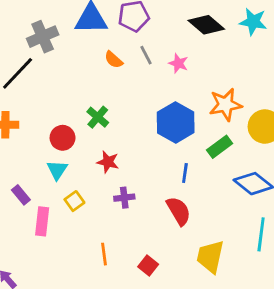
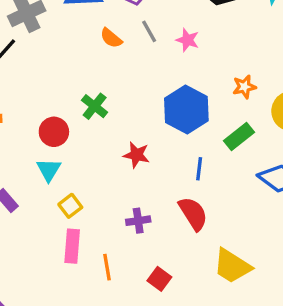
orange star: (225, 105) -> (244, 87), size x0.6
red star: (108, 162) -> (136, 155), moved
purple cross: (124, 198) -> (138, 221), moved
pink rectangle: (42, 221) -> (72, 246), moved
yellow trapezoid: (210, 257) -> (232, 266), turned -68

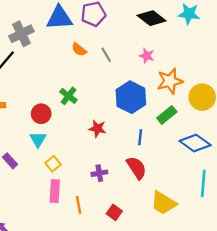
gray line: (149, 31) -> (106, 55), moved
pink star: (188, 40) -> (147, 56), moved
orange star: (244, 87) -> (170, 81), size x1.6

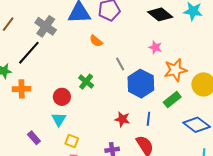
gray cross: (21, 34) -> (46, 26), turned -30
gray line: (106, 55) -> (120, 64), moved
red star: (97, 129) -> (122, 119), moved
yellow square: (53, 164) -> (72, 141), turned -32

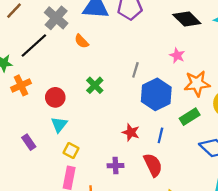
orange semicircle: (96, 41) -> (82, 41), moved
gray line: (120, 64) -> (135, 70), turned 40
orange cross: (22, 89) -> (21, 85), turned -30
red circle: (62, 97) -> (55, 97), moved

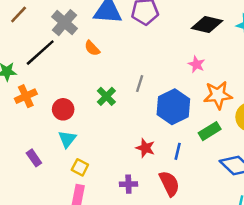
black diamond: (187, 19) -> (207, 25), turned -32
gray line: (135, 70) -> (140, 84), moved

